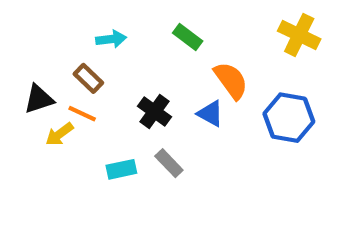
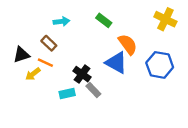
black cross: (154, 111) -> (82, 74), moved
blue triangle: (210, 114) -> (116, 63), size x1.5

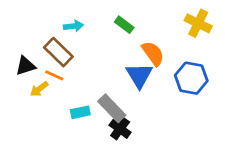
brown rectangle: (49, 43) -> (58, 52), size x1.5
blue triangle: (116, 63) -> (139, 75), turned 30
black cross: (82, 74) -> (120, 129), moved
gray rectangle: (93, 90) -> (112, 108), size x1.5

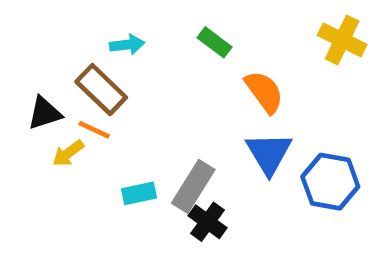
blue triangle: (139, 75) -> (269, 153), moved
blue hexagon: (191, 78) -> (330, 182), moved
gray rectangle: (112, 108) -> (193, 186), turned 76

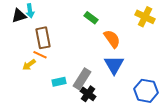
cyan arrow: (127, 45) -> (30, 11), moved, turned 88
brown rectangle: (101, 90) -> (43, 38), turned 35
black triangle: (45, 113) -> (19, 16), moved
blue hexagon: (330, 182) -> (146, 91), moved

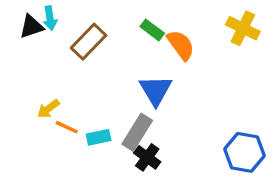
brown rectangle: (43, 38) -> (89, 42), moved, turned 55
orange semicircle: (112, 39) -> (181, 45), moved
orange line: (40, 55) -> (67, 127), moved
blue triangle: (114, 65) -> (156, 90), moved

